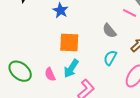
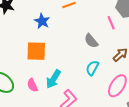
pink line: (130, 13) -> (111, 23), turned 40
orange square: (69, 42) -> (36, 51), moved

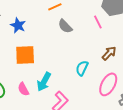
blue star: (42, 21) -> (18, 25), moved
gray semicircle: (91, 41) -> (65, 26), moved

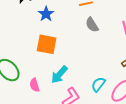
cyan semicircle: (82, 68) -> (98, 84), moved
pink semicircle: (23, 89) -> (35, 85), moved

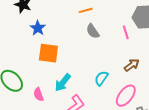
blue star: (46, 14) -> (38, 28), moved
cyan semicircle: (98, 84) -> (101, 78), moved

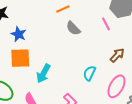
orange square: (48, 53) -> (20, 58), moved
cyan arrow: (63, 83) -> (43, 74), moved

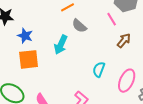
brown arrow: (117, 55) -> (124, 41), moved
cyan arrow: (43, 74) -> (61, 45), moved

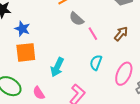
pink line: (112, 19) -> (93, 34), moved
cyan arrow: (61, 45) -> (57, 67), moved

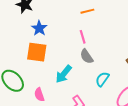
gray semicircle: (77, 19) -> (87, 56), moved
pink line: (93, 34) -> (83, 37), moved

